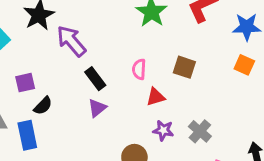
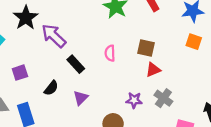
red triangle: (156, 97) -> (153, 70), moved
black semicircle: (43, 106) -> (51, 88), moved
purple triangle: (97, 108) -> (81, 98), moved

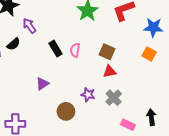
purple arrow: (54, 36) -> (29, 26), size x0.7
black rectangle: (76, 64) -> (56, 49), moved
black semicircle: (51, 88) -> (13, 44), moved

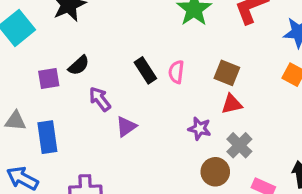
purple arrow: (29, 26) -> (100, 99), moved
purple star: (88, 95) -> (199, 129), moved
brown circle: (66, 111) -> (215, 172), moved

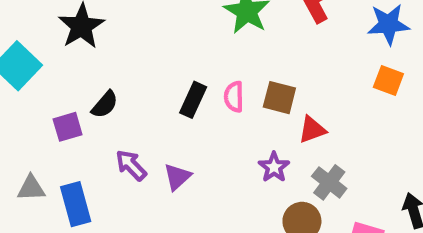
black rectangle: (145, 70) -> (193, 100), turned 65
brown square: (227, 73) -> (279, 98), moved
purple arrow: (100, 99) -> (131, 165), moved
purple star: (199, 129) -> (274, 167), turned 30

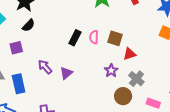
black semicircle: (105, 104) -> (29, 25), moved

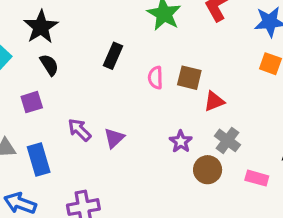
black semicircle: (29, 25) -> (49, 65), turned -72
black rectangle: (75, 38) -> (113, 56), moved
purple star: (111, 71) -> (181, 142), moved

